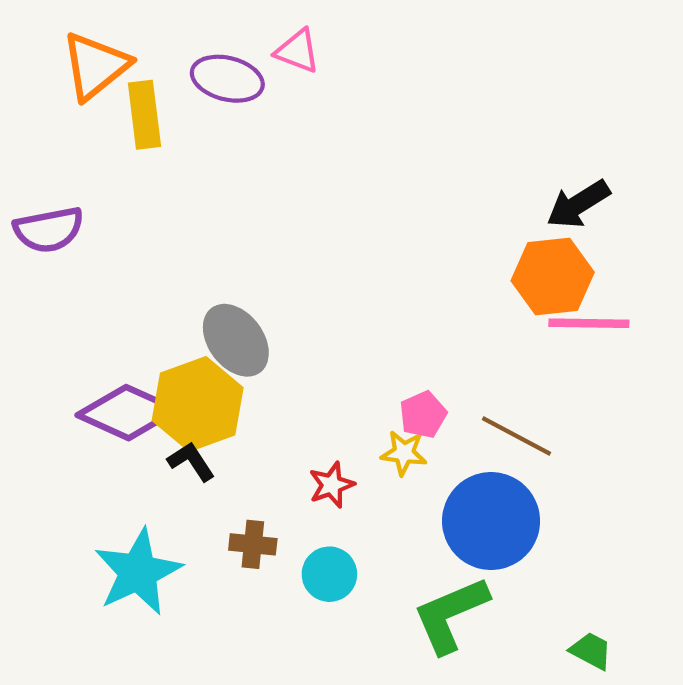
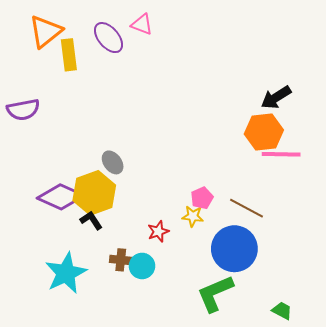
purple ellipse: (227, 79) -> (108, 38), turned 36
gray ellipse: (236, 340) -> (113, 162), size x0.7
cyan circle: (329, 574) -> (142, 266), moved

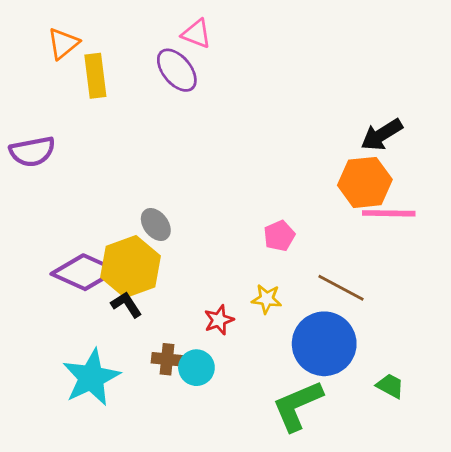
orange triangle: (46, 31) -> (63, 43), size x0.7
purple ellipse: (108, 38) -> (177, 70), moved
pink pentagon: (202, 198) -> (279, 236), moved
green trapezoid: (282, 311) -> (390, 386), moved

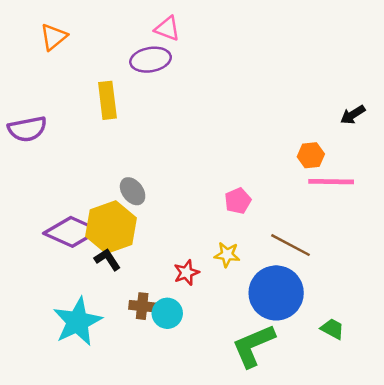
purple ellipse: (177, 70) -> (150, 60), turned -60
yellow rectangle: (95, 76) -> (107, 100), moved
black arrow: (382, 135) -> (353, 115), moved, size x0.7
orange hexagon: (365, 182) -> (311, 155), size x0.6

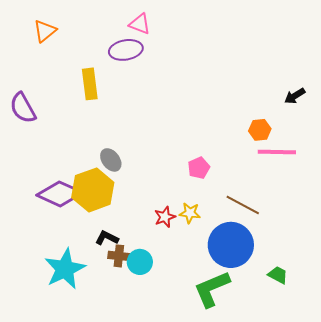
purple semicircle: (27, 129) -> (23, 108), turned 72
black L-shape: (107, 259) -> (107, 238), moved, turned -30
red star: (186, 273) -> (165, 217), moved

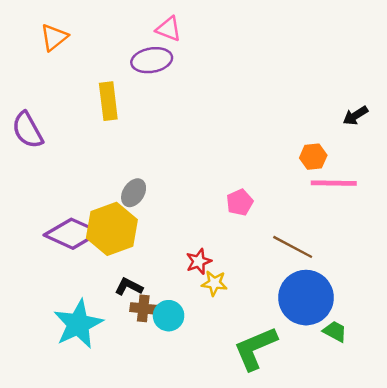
gray ellipse: (111, 160) -> (134, 193), turned 70
yellow star: (190, 213) -> (214, 283), moved
blue circle: (231, 245) -> (306, 298), moved

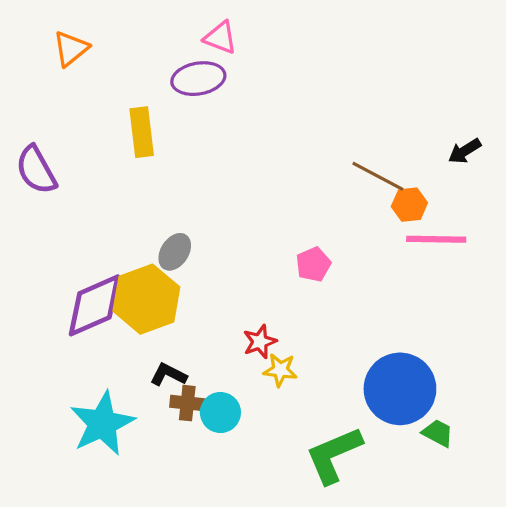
purple diamond: (72, 234) -> (94, 305), turned -48
brown line: (293, 247) -> (378, 176), moved

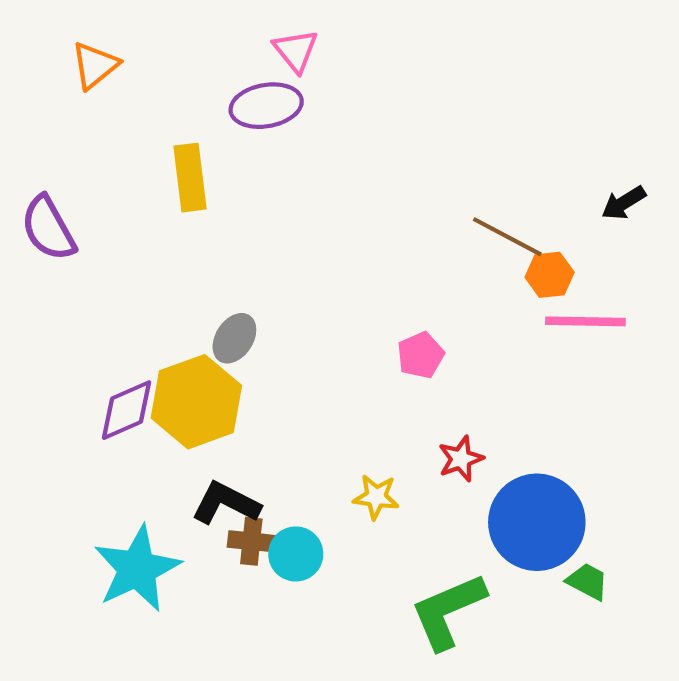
pink triangle: (220, 38) -> (296, 51), turned 30
purple diamond: (94, 305) -> (127, 410), size x0.7
red star: (260, 342) -> (461, 459), moved
black L-shape: (168, 375) -> (226, 503), size x1.4

